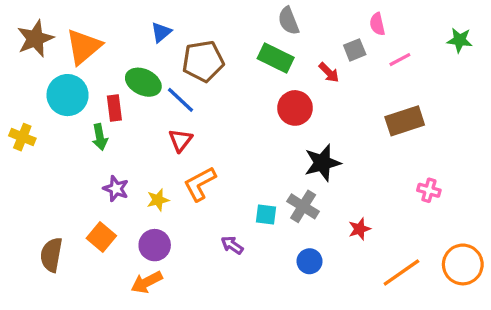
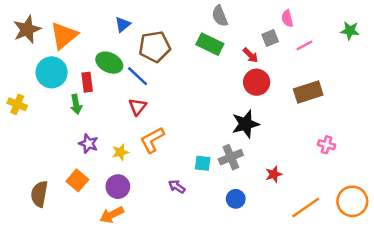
red circle: (295, 108) -> (257, 82), moved
gray cross: (303, 206) -> (231, 157), turned 35

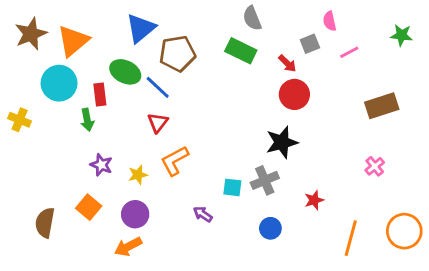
blue triangle: (123, 25) -> (141, 28), size x1.6
brown rectangle: (308, 92) -> (382, 106), moved
pink cross: (327, 145) -> (375, 166), turned 35
orange line: (306, 207) -> (351, 238), turned -40

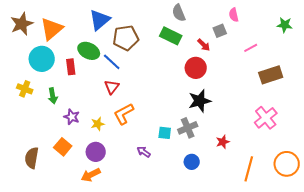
pink line: (349, 52) -> (251, 48), moved
red circle: (294, 94) -> (196, 68), moved
yellow cross: (20, 120) -> (25, 89), moved
green arrow: (87, 120) -> (53, 96), moved
pink cross: (375, 166) -> (266, 118), size x1.6

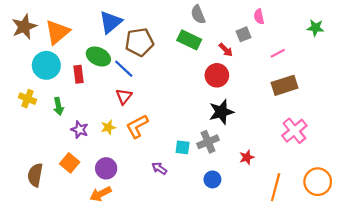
brown rectangle: (271, 75) -> (284, 85), moved
yellow star: (98, 124) -> (108, 127), moved

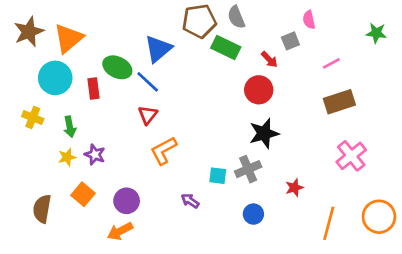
blue triangle: (111, 22) -> (158, 49), moved
brown pentagon: (139, 42) -> (199, 21), moved
yellow star: (108, 127) -> (67, 157), moved

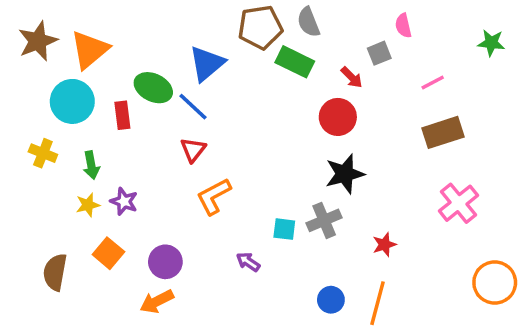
blue circle: (253, 214) -> (331, 300), moved
orange line: (329, 223) -> (377, 303), moved

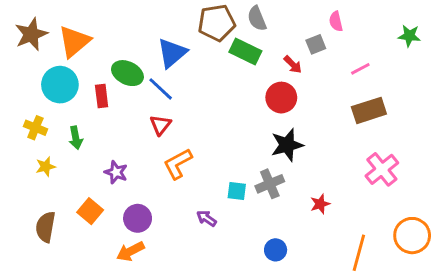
purple star: (124, 201) -> (116, 172), moved
yellow star: (88, 205) -> (46, 167), moved
orange line: (377, 303) -> (359, 253), moved

